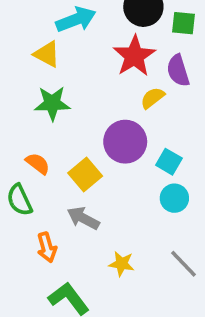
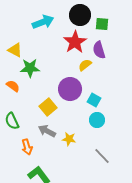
yellow triangle: (47, 54) -> (15, 50), moved
orange semicircle: (38, 164) -> (13, 86), moved
yellow star: (122, 264) -> (69, 139), moved

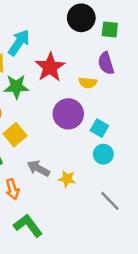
cyan arrow: (43, 22) -> (19, 42), moved, turned -35
red star: (75, 42) -> (50, 67), moved
yellow semicircle: (85, 65) -> (88, 83), turned -136
yellow square: (48, 107) -> (15, 135), moved

